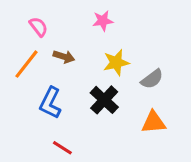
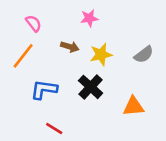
brown arrow: (64, 57) -> (70, 47), moved
gray semicircle: (152, 79) -> (144, 55), moved
blue L-shape: (50, 103) -> (44, 90), turned 72

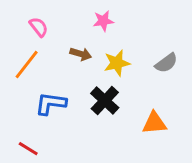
red line: (54, 128) -> (28, 149), moved

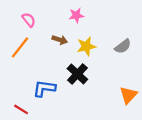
blue L-shape: (51, 104) -> (44, 88), moved
orange triangle: (154, 123) -> (128, 95), moved, turned -42

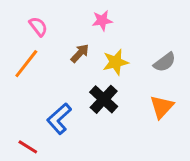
brown arrow: (60, 40) -> (80, 53), turned -64
blue L-shape: (44, 88) -> (59, 119), turned -50
orange triangle: (128, 95) -> (162, 107), moved

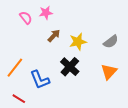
pink star: (102, 21) -> (46, 13), moved
orange line: (26, 64) -> (15, 68), moved
blue L-shape: (59, 119) -> (40, 80), turned -70

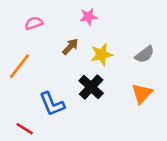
pink star: (46, 13) -> (88, 17), moved
pink semicircle: (26, 18) -> (34, 23), turned -72
orange line: (15, 68) -> (19, 66), moved

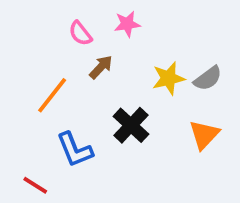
pink semicircle: (34, 23) -> (80, 33), moved, turned -108
yellow star: (102, 54) -> (168, 78), moved
orange line: (19, 66) -> (52, 95), moved

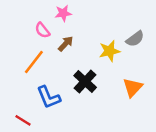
pink star: (127, 24) -> (63, 13), moved
pink semicircle: (80, 33) -> (42, 30), moved
gray semicircle: (208, 78) -> (135, 39), moved

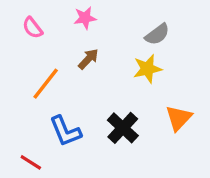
pink semicircle: (42, 30) -> (33, 28), moved
gray semicircle: (135, 39) -> (157, 34), moved
black cross: (85, 81) -> (123, 128), moved

